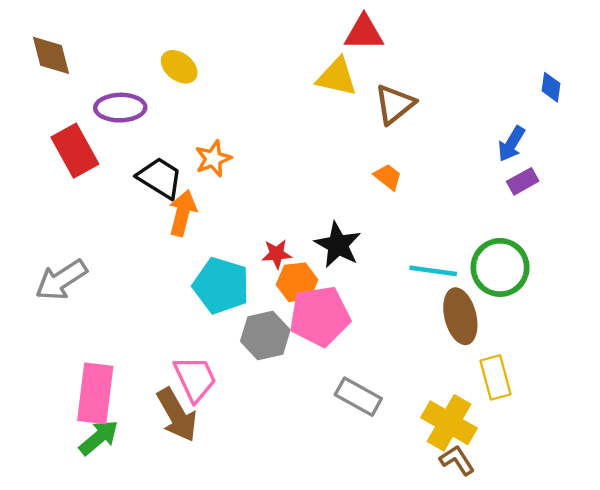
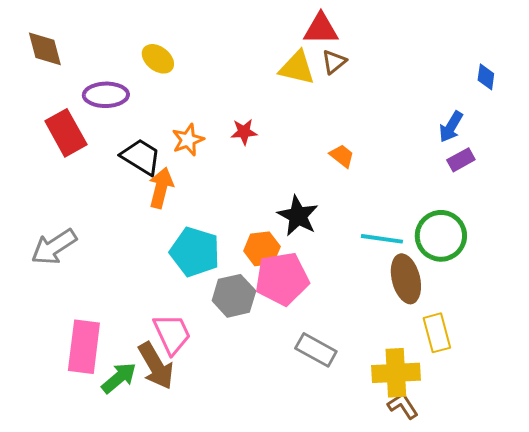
brown triangle: (395, 104) -> (334, 62), moved, size x0.7
red star: (277, 254) -> (244, 132), moved
yellow cross: (449, 423) -> (396, 373), turned -33
green arrow: (99, 438) -> (119, 378), moved

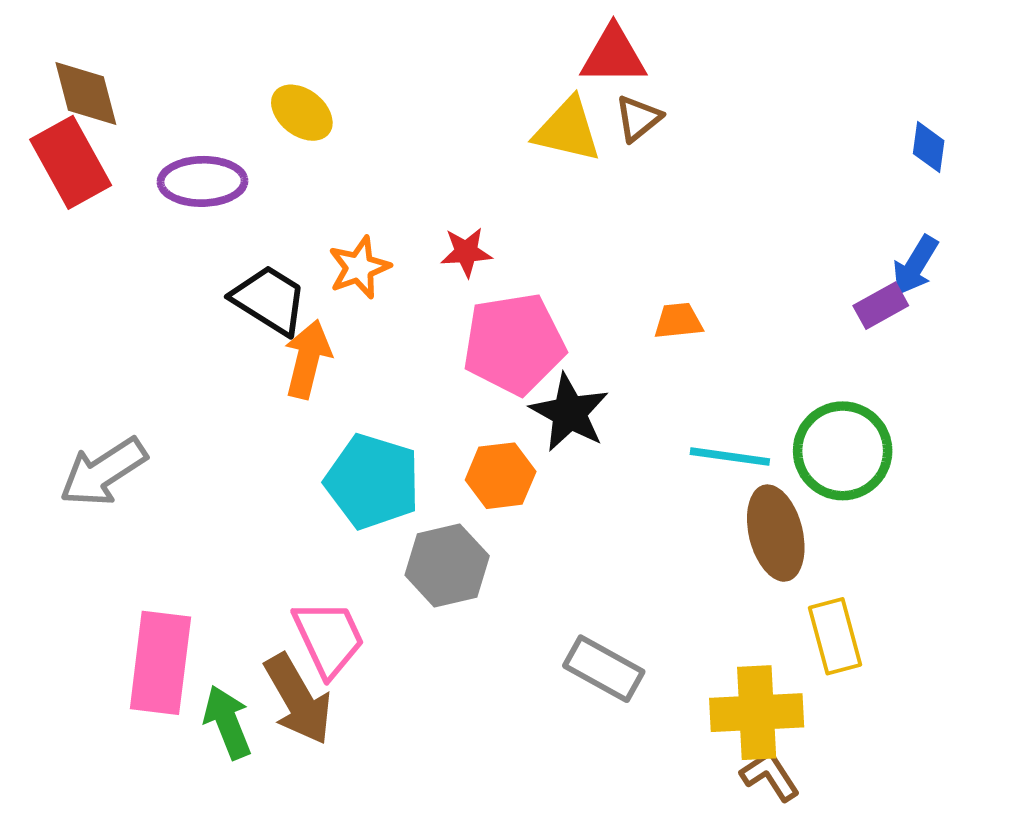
blue arrow: (451, 127) -> (915, 266), moved
red rectangle: (66, 133) -> (71, 162), moved
orange trapezoid: (342, 156) -> (678, 321), moved, turned -44
pink pentagon: (282, 279) -> (514, 344), moved
green arrow: (119, 378) -> (227, 722), turned -72

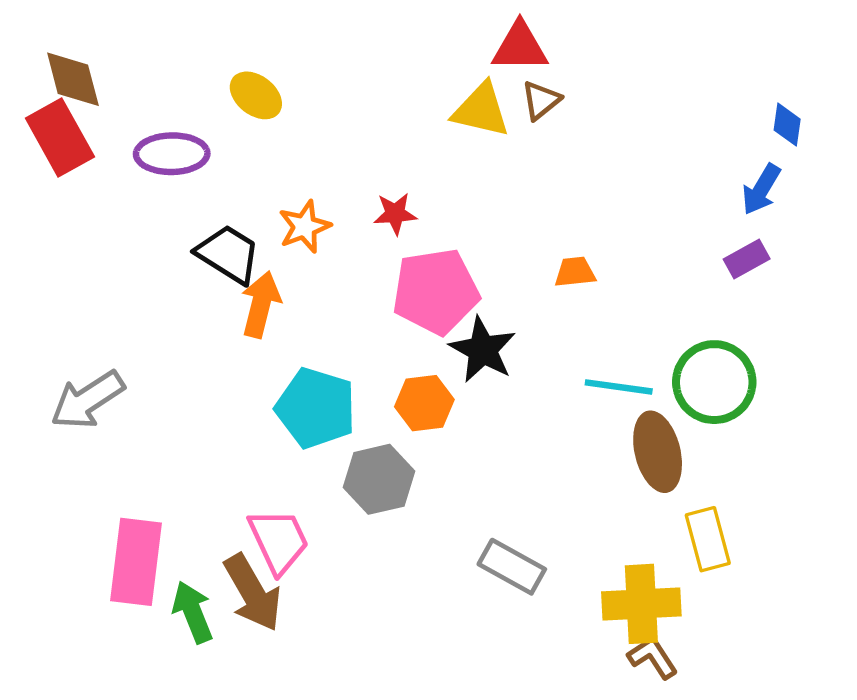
blue arrow: (915, 266) -> (761, 189), moved

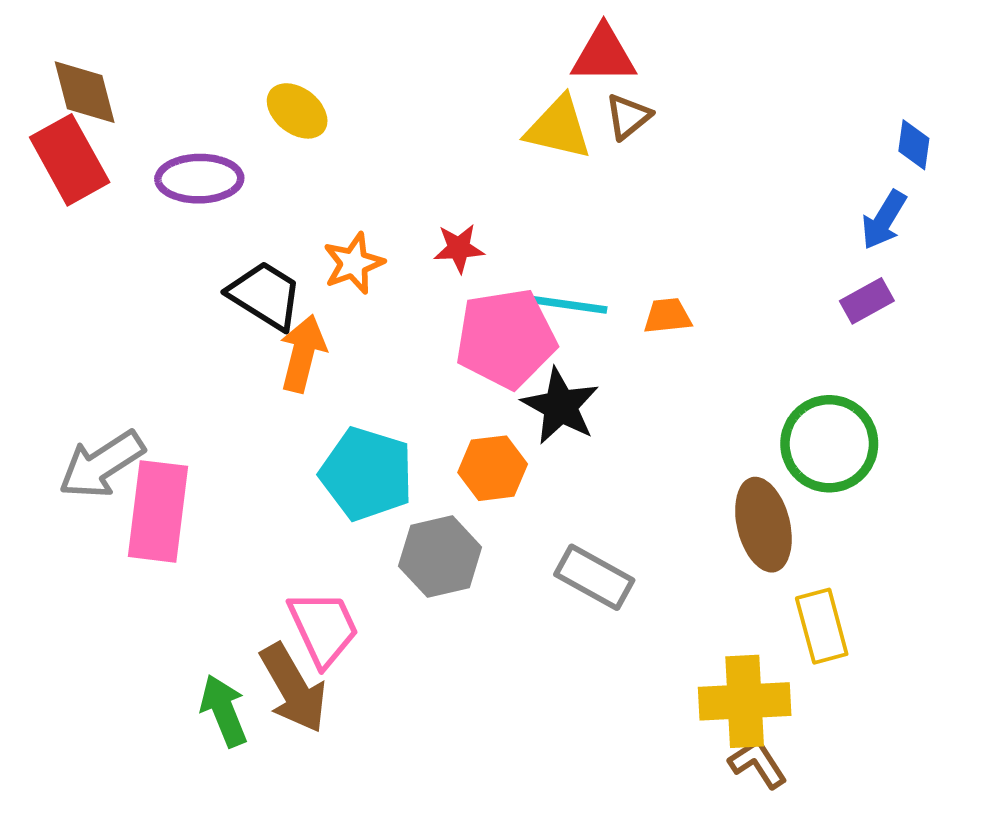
cyan line: (619, 387) -> (568, 305), moved
pink rectangle: (136, 562) -> (158, 511), moved
gray rectangle: (512, 567) -> (594, 577), moved

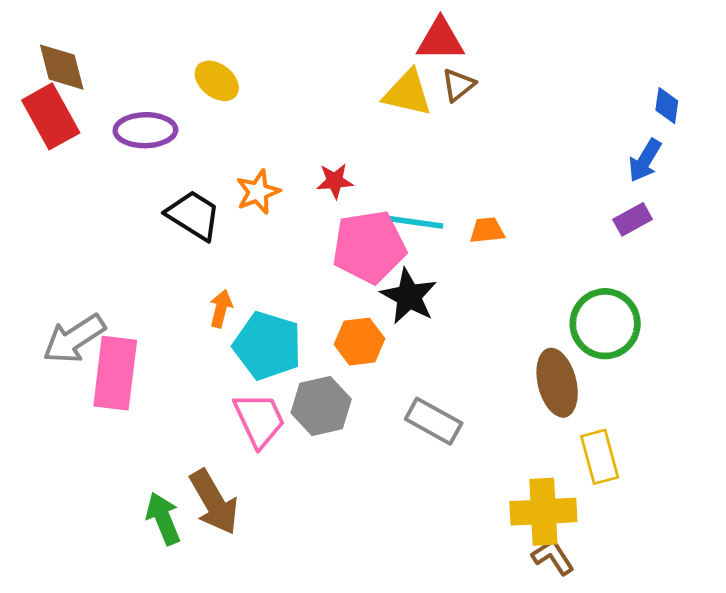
orange arrow: (303, 353) -> (221, 309), moved, size x0.7
pink trapezoid: (323, 628) -> (259, 420), moved

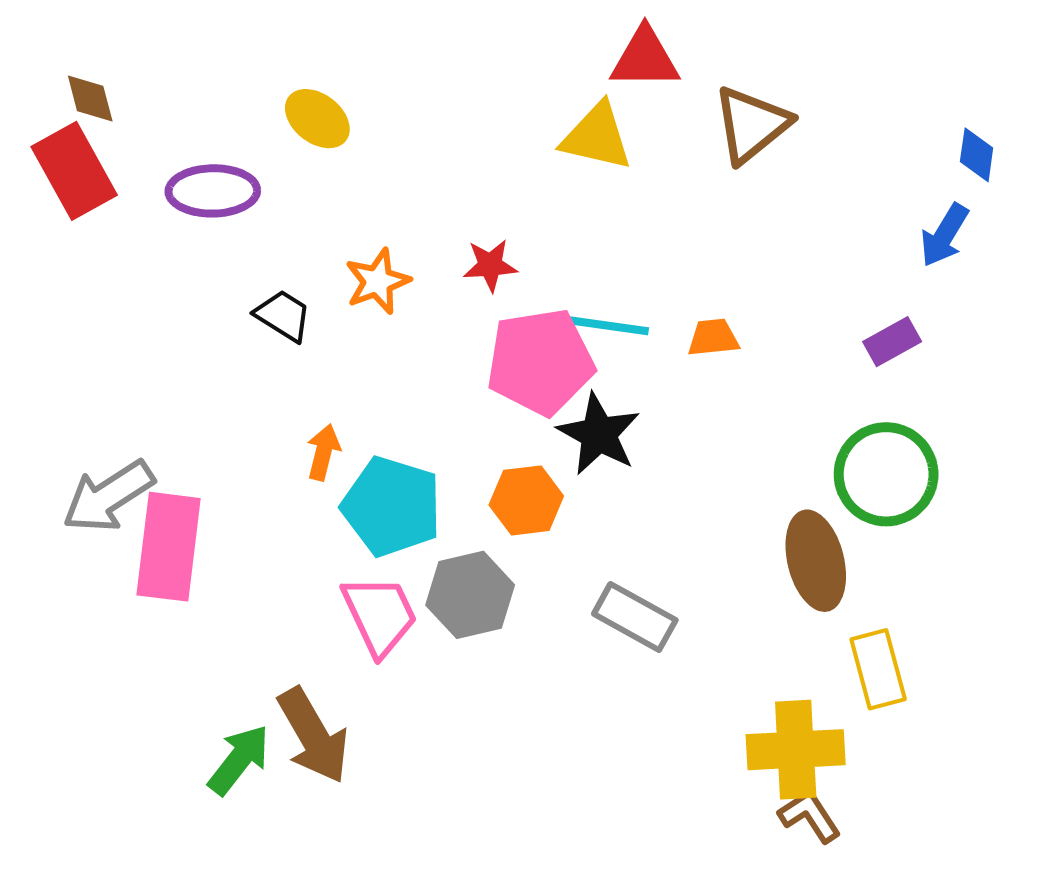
brown diamond: (62, 67) -> (90, 98), size x0.7
brown triangle: (458, 85) -> (751, 125), moved, size x1.6
black trapezoid: (193, 215) -> (283, 316), size x0.7
purple rectangle: (633, 219) -> (892, 342), moved
green arrow: (163, 519) -> (239, 760), turned 60

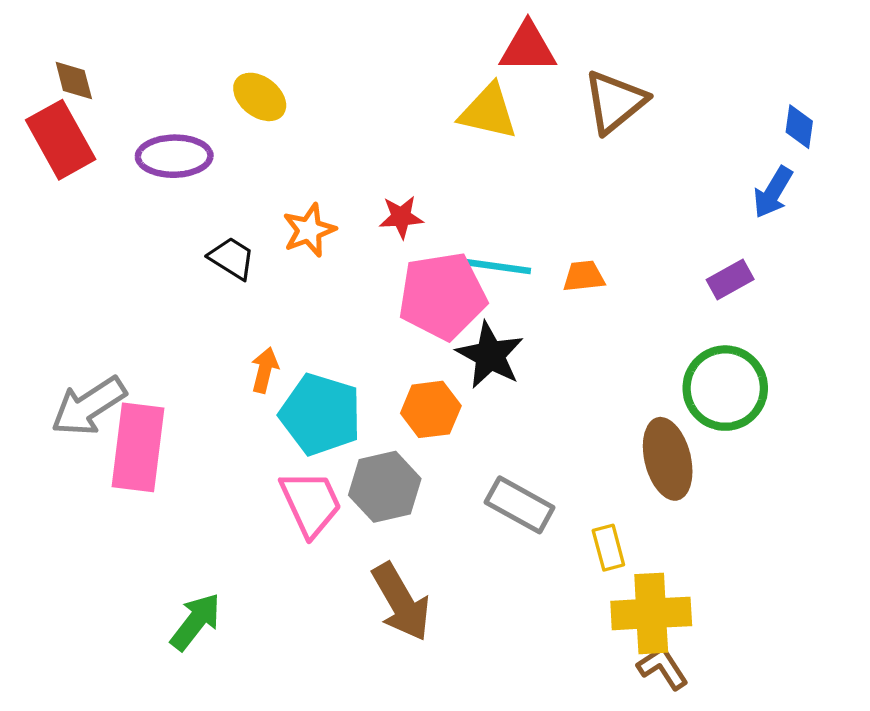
yellow rectangle: (878, 669) -> (608, 548), moved, size x0.7
brown arrow: (313, 736) -> (401, 602), moved

